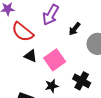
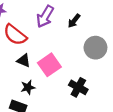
black arrow: (75, 29) -> (74, 21), moved
black star: (52, 86) -> (28, 87), moved

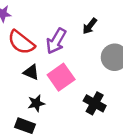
purple arrow: (45, 17) -> (56, 41), moved

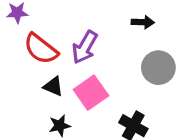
black arrow: (90, 26) -> (143, 22), moved, turned -126

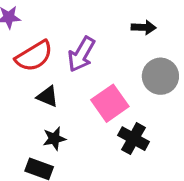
red semicircle: (41, 49) -> (34, 56), turned -69
pink square: (91, 93) -> (110, 103), moved

